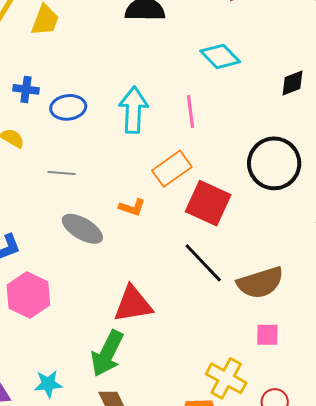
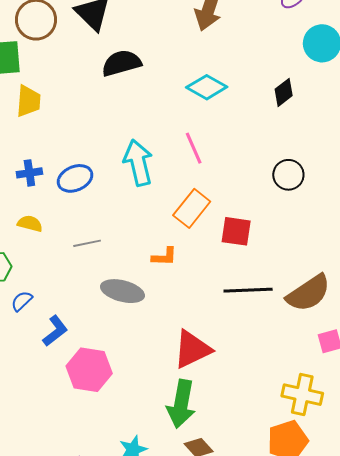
black circle: (274, 163) -> (288, 175), size x0.6
red square: (208, 203) -> (236, 231), size x0.7
black line: (203, 263) -> (248, 290), turned -33

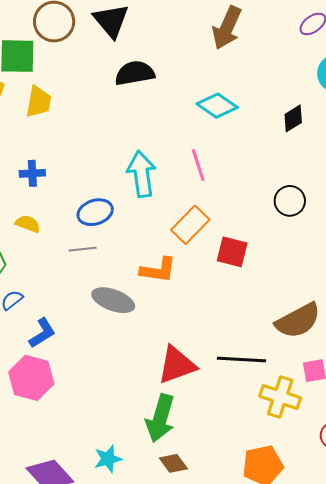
blue ellipse: (75, 178) -> (95, 212), moved
orange L-shape: (164, 257) -> (158, 270), size x1.4
black line: (248, 290) -> (241, 360), moved
pink hexagon: (89, 370) -> (31, 378), moved
yellow cross: (302, 395) -> (280, 397), moved

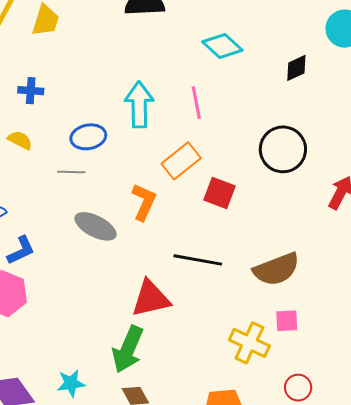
black circle: (290, 201) -> (283, 149), size x1.5
orange L-shape: (158, 270) -> (144, 202), turned -81
black line: (241, 360) -> (198, 260), moved

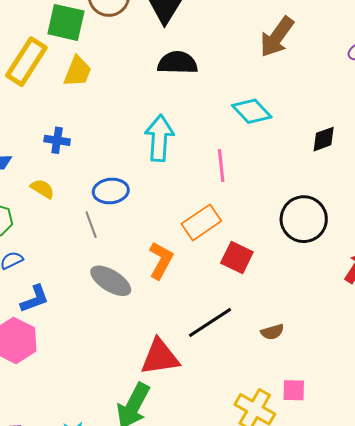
cyan arrow: (139, 105) -> (159, 138), moved
gray line: (71, 172) -> (91, 225), turned 64
black line: (198, 260) -> (210, 322), turned -48
brown semicircle: (276, 269) -> (272, 332), moved, size x0.5

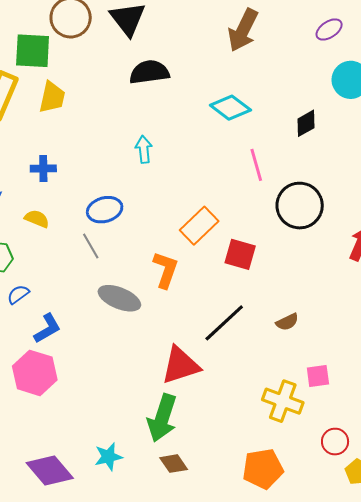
cyan arrow: (159, 138) -> (144, 149), size x0.6
pink line: (221, 166) -> (256, 165), moved

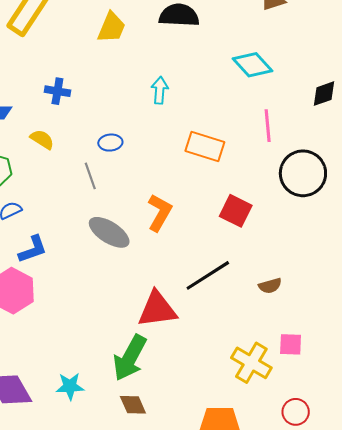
yellow trapezoid: (52, 97) -> (111, 27), moved
blue ellipse: (105, 210) -> (110, 143), size x0.7
orange rectangle: (199, 226) -> (205, 147), moved, turned 51

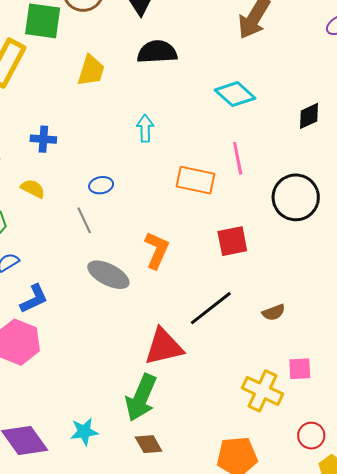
pink line: (268, 126) -> (238, 158), moved
red square: (236, 211) -> (232, 241), turned -32

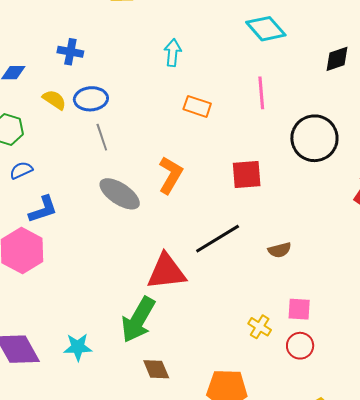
orange rectangle: (195, 180) -> (197, 106), moved, size x0.7
blue ellipse: (101, 185) -> (91, 99), moved, size x1.4
yellow cross: (263, 391) -> (260, 327), size x0.6
red circle: (311, 436) -> (300, 346), moved
brown diamond: (149, 444) -> (156, 369), moved

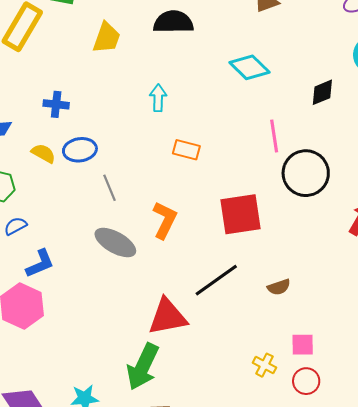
pink line: (261, 93) -> (274, 136), moved
gray line: (102, 137) -> (109, 188), moved
red square: (247, 175) -> (241, 214), size x1.4

